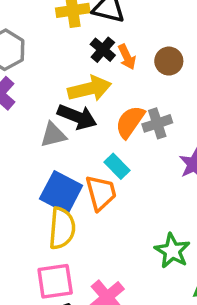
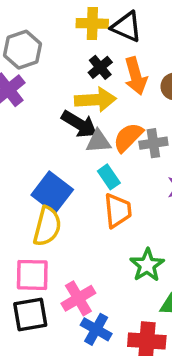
black cross: (103, 50) -> (100, 67), moved
orange arrow: (127, 57) -> (136, 76), size x1.5
gray triangle: (53, 135) -> (98, 141), moved
orange trapezoid: (101, 193) -> (118, 211), moved

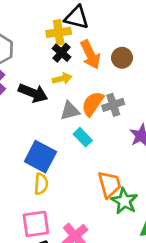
yellow cross: (92, 23) -> (59, 32), moved
yellow arrow: (95, 100) -> (62, 79), size x0.6
black arrow: (79, 124) -> (33, 93), moved
orange trapezoid: (118, 211) -> (109, 184), moved
yellow semicircle: (47, 226) -> (41, 184), size x0.7

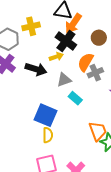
yellow cross: (59, 32) -> (31, 26), moved
black cross: (62, 53) -> (66, 41), moved, size x1.5
orange arrow: (90, 55) -> (73, 24), moved, turned 65
orange semicircle: (93, 104) -> (86, 62), moved

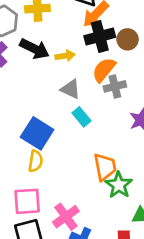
black cross: (66, 41) -> (100, 36), moved, turned 30
black arrow: (36, 69) -> (35, 49), moved
gray triangle: (64, 80) -> (70, 89), turned 35

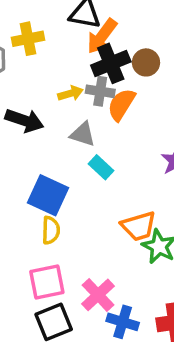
black arrow: (35, 49) -> (24, 120), moved
gray cross: (115, 86) -> (100, 91), moved, turned 30
orange trapezoid: (105, 167) -> (139, 226), turned 92

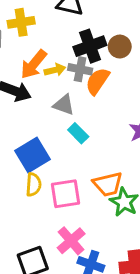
orange arrow: (102, 36) -> (34, 64), moved
blue square: (48, 195) -> (33, 155), turned 32
pink square: (47, 282) -> (66, 194), moved

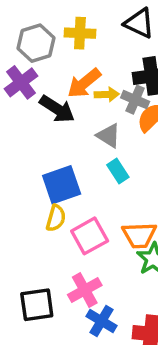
pink square: (66, 194) -> (90, 236), turned -32

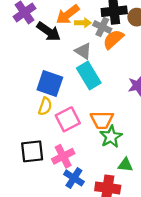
cyan rectangle: (118, 171) -> (89, 75), size x1.6
blue square: (62, 185) -> (50, 84), turned 36
black square: (37, 305) -> (32, 151), moved

